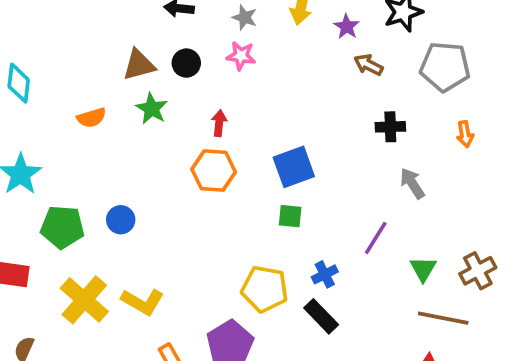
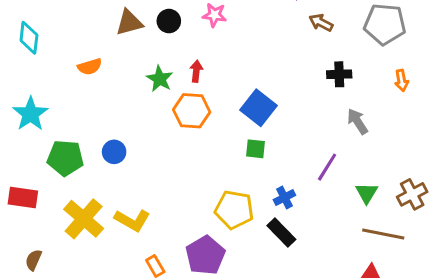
green star: (152, 109) -> (160, 79), moved
blue square: (294, 167) -> (259, 108), turned -32

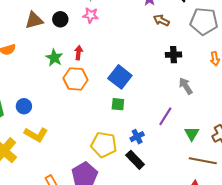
yellow L-shape: (132, 220) -> (36, 135), moved

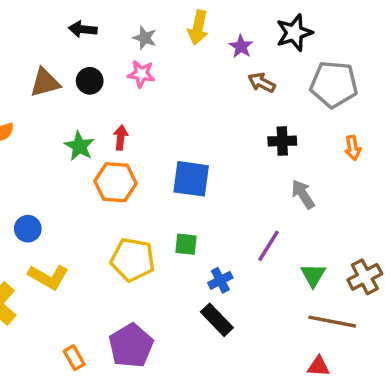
blue square: (120, 77) -> (191, 179), turned -30
green square: (118, 104) -> (186, 244), moved
yellow pentagon: (104, 145) -> (133, 260), moved

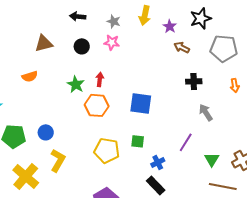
brown triangle: (45, 83) -> (44, 43), moved
yellow L-shape: (48, 277) -> (58, 160), turned -90

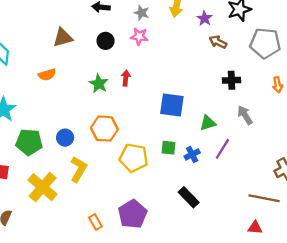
orange hexagon: (97, 105) -> (104, 129), moved
green triangle: (212, 159) -> (208, 123), moved, turned 42
blue cross: (158, 162) -> (192, 154), moved

